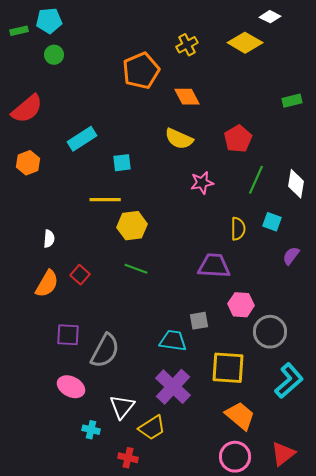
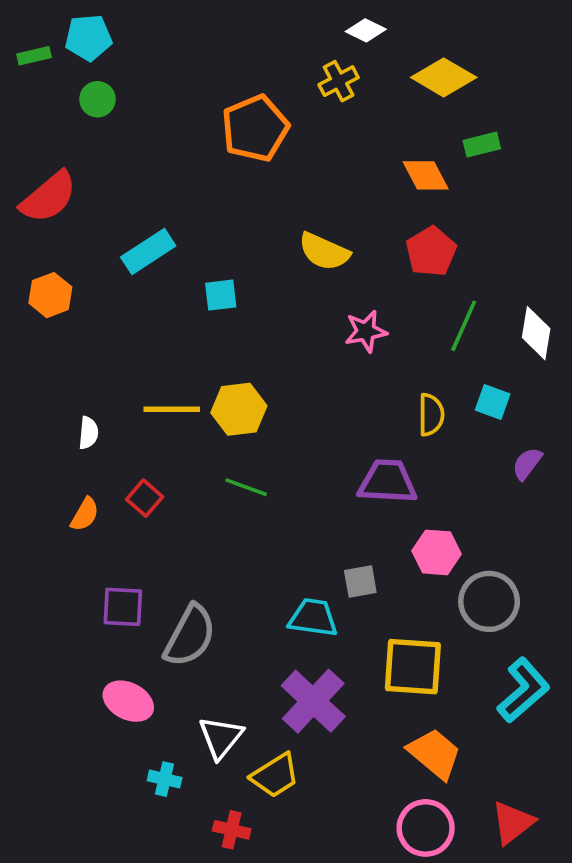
white diamond: (270, 17) -> (366, 30), moved
orange diamond: (187, 97) -> (426, 175), moved
green rectangle: (292, 101) -> (482, 145), moved
yellow line: (105, 200) -> (172, 409), moved
orange semicircle: (47, 284) -> (85, 514), size x0.7

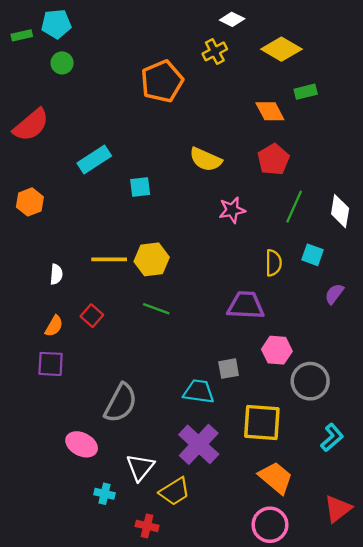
orange hexagon: (50, 295) -> (30, 202), moved
purple square: (123, 607) -> (51, 364), moved
cyan L-shape: (523, 690) -> (332, 437), size x0.7
red triangle: (513, 823) -> (338, 509), moved

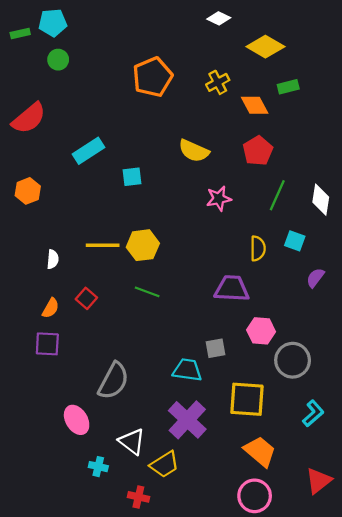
yellow cross: (215, 51) -> (218, 82), moved
pink ellipse: (82, 444) -> (77, 420), turned 32
white triangle: (140, 467) -> (132, 442), turned -32

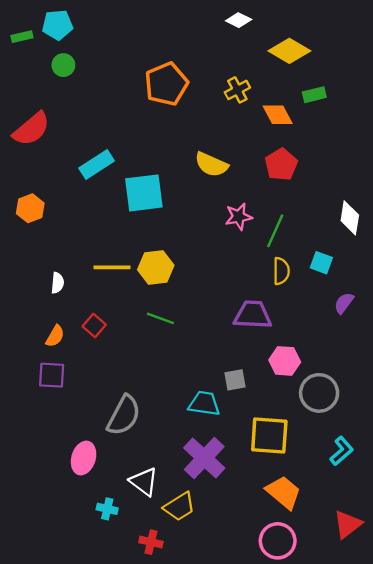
cyan square: (132, 177) -> (144, 193), size x1.8
green line: (277, 195) -> (275, 231), moved
pink ellipse: (77, 420) -> (84, 458), turned 48

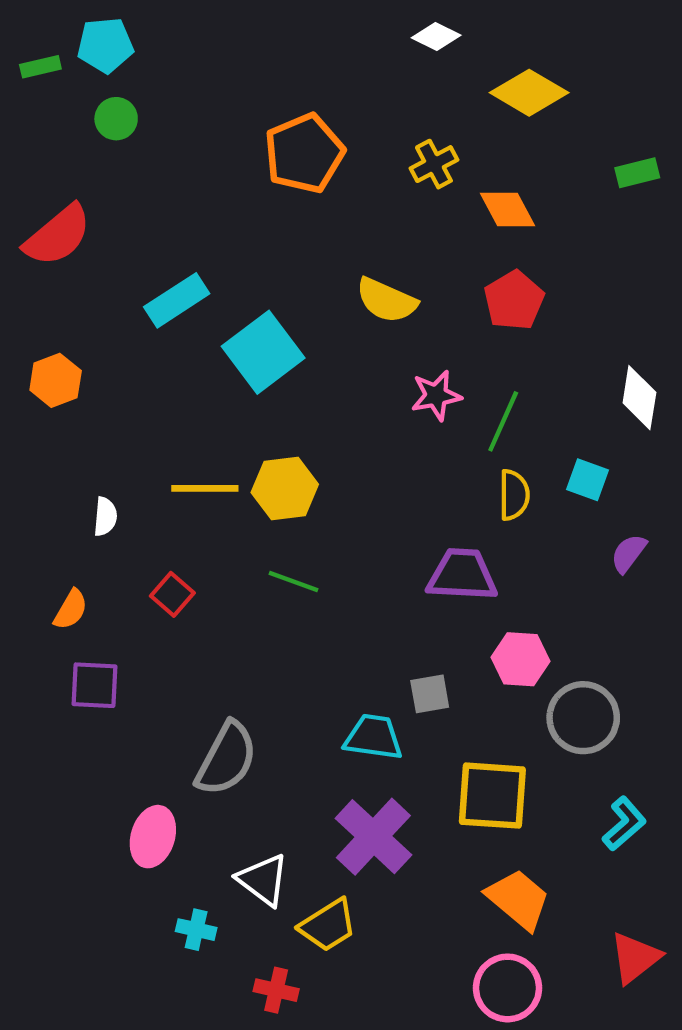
green rectangle: (314, 95) -> (637, 173), moved
cyan square: (144, 193) -> (263, 352), turned -30
orange semicircle: (55, 336) -> (71, 610), moved

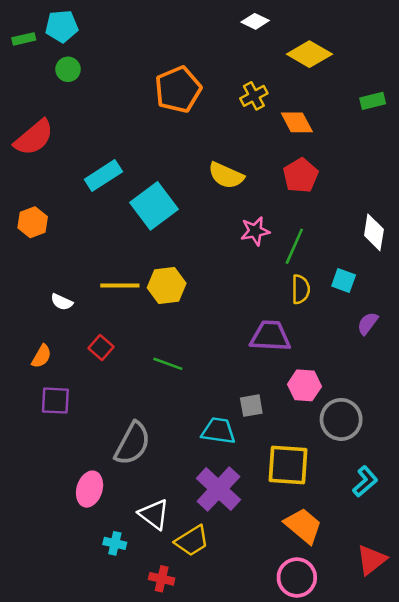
white semicircle: (105, 517) -> (62, 302), turned 110
green line: (293, 581) -> (168, 364), moved

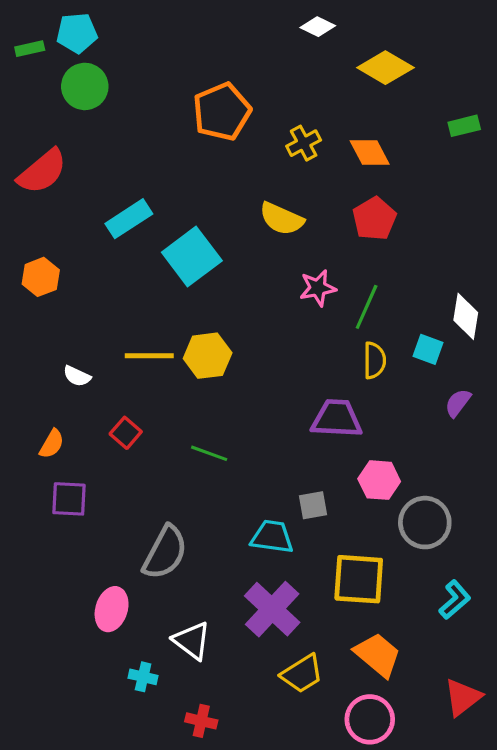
green circle: (68, 69) -> (85, 86), size x1.5
yellow cross: (254, 96) -> (304, 143), moved
white diamond: (374, 232) -> (466, 316), moved
yellow trapezoid: (192, 541) -> (302, 674), moved

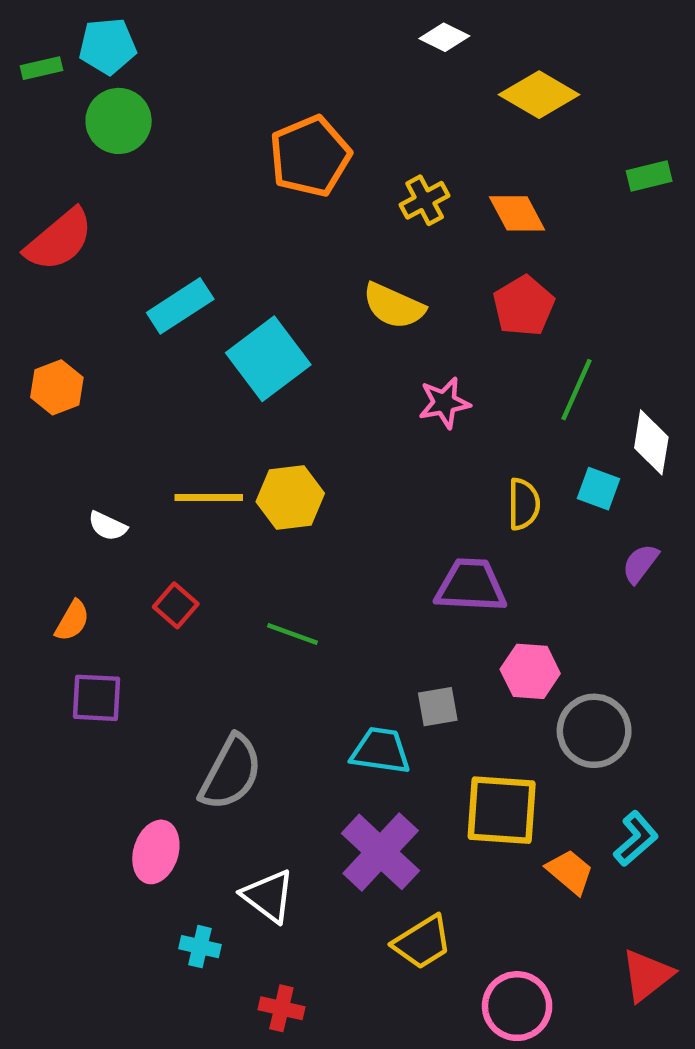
green line: (367, 307) -> (576, 390), moved
orange trapezoid: (378, 655) -> (570, 872), moved, size x0.7

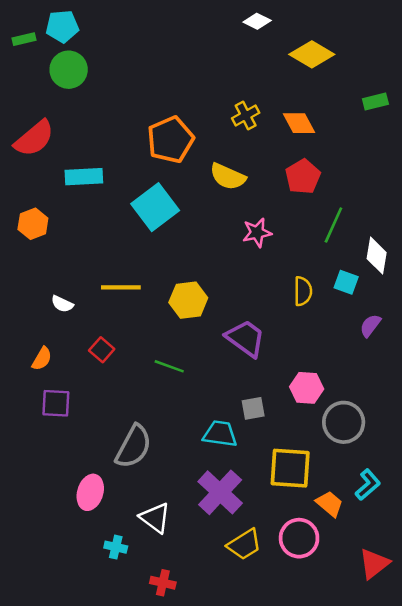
orange pentagon: (310, 156) -> (170, 140), moved
cyan rectangle: (180, 306) -> (84, 177), moved, turned 30
yellow hexagon: (290, 497) -> (188, 300), moved
purple trapezoid: (471, 586) -> (246, 338), moved, turned 33
pink circle: (517, 1006) -> (299, 538), moved

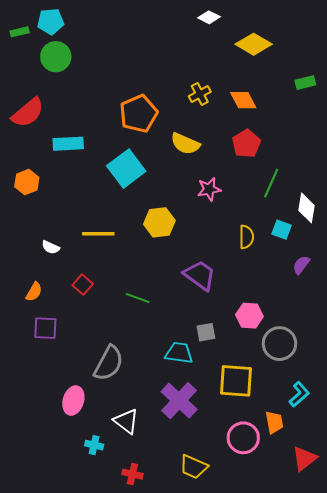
yellow hexagon: (188, 300) -> (159, 222), moved
orange trapezoid: (330, 504) -> (274, 422), moved, turned 40
yellow trapezoid: (244, 545) -> (194, 467), moved, turned 56

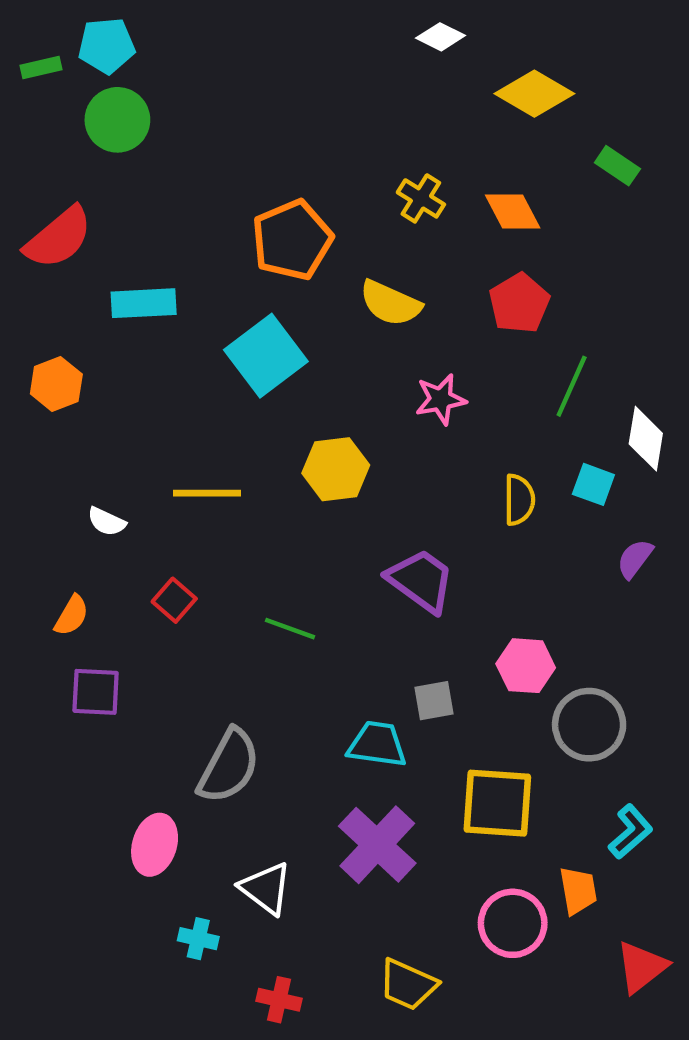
green rectangle: (305, 83) -> (617, 166), moved, turned 48
yellow cross: (200, 94) -> (421, 198), turned -30

